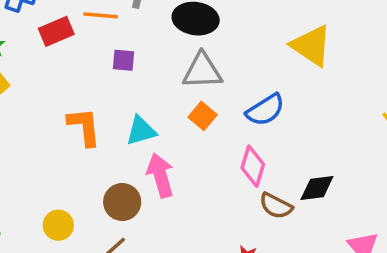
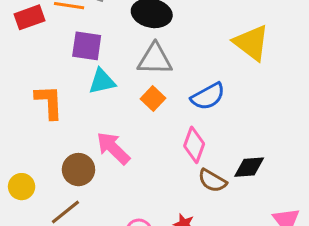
purple square: (123, 60) -> (87, 46), size x1.5
cyan triangle: (141, 131) -> (102, 81), moved
pink arrow: (160, 175) -> (113, 148), turned -33

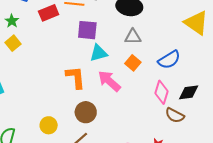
gray triangle: (155, 59) -> (133, 37), size x0.7
orange L-shape: (49, 102) -> (75, 77), moved
pink arrow: (113, 148) -> (109, 81), moved
black diamond: (249, 167) -> (189, 92), moved

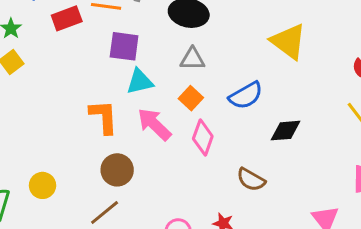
pink diamond: (162, 92) -> (203, 138), moved
black diamond: (189, 92) -> (286, 131), moved
yellow circle: (49, 125) -> (43, 185), moved

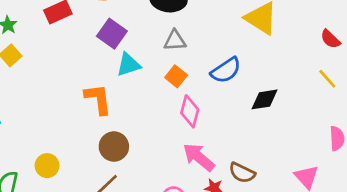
purple square: (124, 46) -> (112, 34), turned 32
pink arrow: (154, 124) -> (199, 157), moved
brown semicircle: (251, 180) -> (242, 173), moved

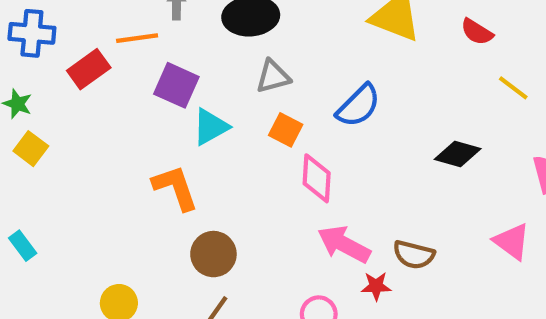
red semicircle: (330, 39) -> (477, 32), moved
black diamond: (264, 99) -> (458, 154), moved, turned 36

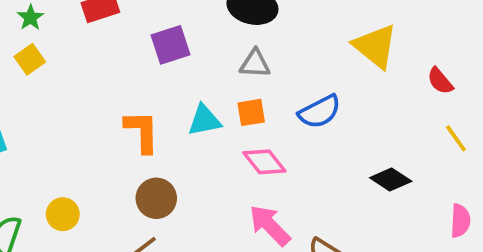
purple square: (176, 85) -> (171, 45), turned 30
cyan triangle: (211, 127) -> (204, 120), moved
orange square: (286, 130) -> (251, 112), turned 36
pink diamond: (317, 178) -> (264, 162), turned -60

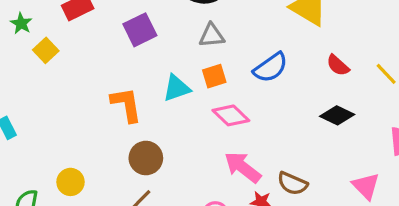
yellow square: (30, 59) -> (46, 50), moved
red semicircle: (440, 81) -> (338, 65), moved

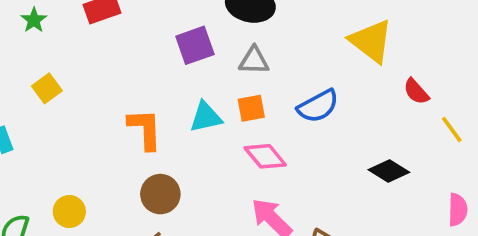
purple square: (140, 30) -> (195, 45), moved
yellow square: (46, 50) -> (47, 88), moved
red semicircle: (338, 65) -> (416, 91), moved

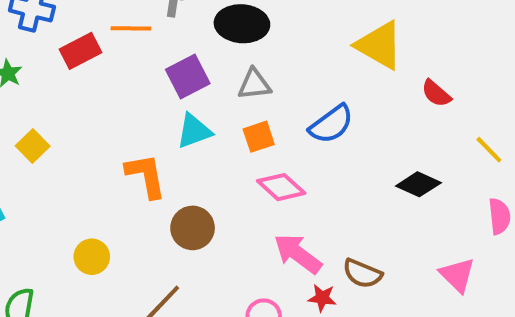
cyan triangle: (206, 117) -> (194, 131), moved
yellow line: (452, 129) -> (489, 150), moved
brown circle: (160, 194) -> (193, 228), moved
yellow circle: (69, 211) -> (92, 257), moved

